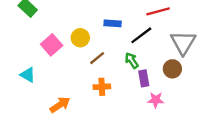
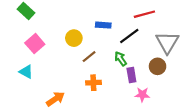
pink square: (52, 45) -> (35, 44), moved

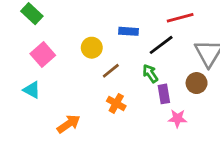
orange cross: (93, 83) -> (116, 103), turned 32

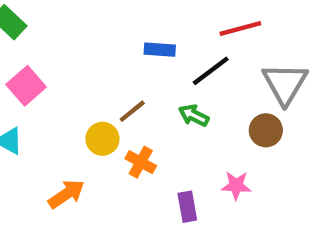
yellow circle: (92, 48) -> (102, 139), moved
green arrow: (150, 74) -> (194, 115), turned -30
purple rectangle: (164, 94) -> (187, 207), moved

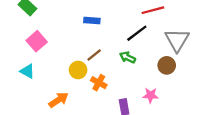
blue rectangle: (160, 50) -> (92, 20), moved

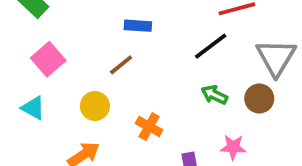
brown line: (94, 55) -> (121, 65), moved
green arrow: (128, 57) -> (214, 95), moved
yellow circle: (78, 70) -> (95, 106), moved

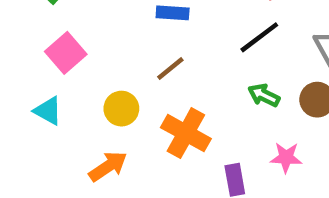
brown line: (121, 65) -> (170, 68), moved
orange cross: (149, 127) -> (186, 133), size x1.5

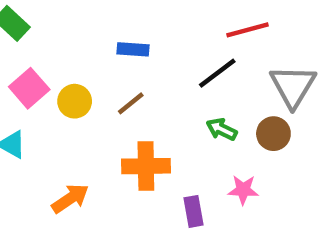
yellow circle: (121, 109) -> (75, 101), moved
orange cross: (186, 133) -> (146, 166), turned -30

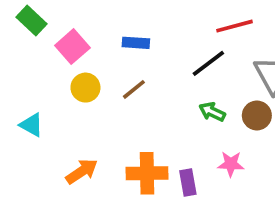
pink square: (29, 88) -> (72, 47), moved
orange cross: (146, 166) -> (147, 173), moved

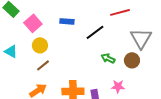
black line: (208, 63) -> (95, 32), moved
brown line: (134, 89) -> (43, 65), moved
cyan triangle: (31, 125) -> (11, 51), moved

